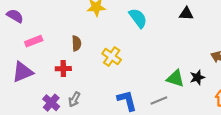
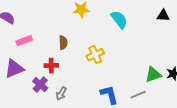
yellow cross: (112, 57) -> (95, 55), turned 30
green triangle: (175, 79) -> (153, 75), turned -36
purple cross: (51, 103) -> (40, 85), moved

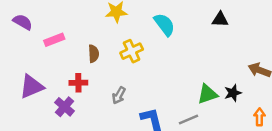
pink rectangle: (24, 41) -> (54, 40), moved
yellow cross: (95, 55) -> (132, 51), moved
gray arrow: (61, 94) -> (119, 95), moved

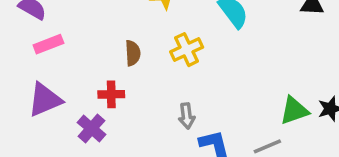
pink rectangle: (54, 40) -> (48, 44), moved
gray arrow: (119, 95) -> (187, 116), moved, turned -36

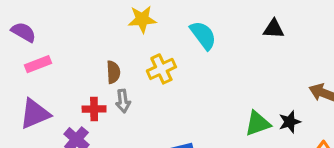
gray arrow: (187, 116) -> (123, 101), moved

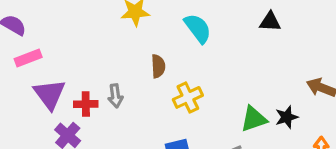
yellow cross: (161, 69) -> (188, 97), moved
brown semicircle: (113, 72) -> (158, 66), moved
purple triangle: (35, 114) -> (50, 94), moved, turned -44

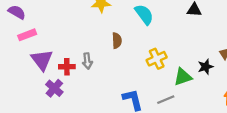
yellow cross: (188, 97) -> (157, 59), moved
black star: (287, 117) -> (205, 67), moved

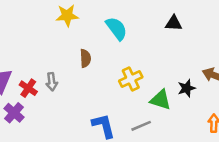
red cross: (67, 67) -> (28, 88), turned 35
green triangle: (183, 77) -> (161, 100), turned 36

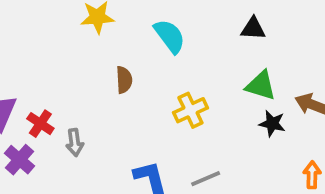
gray arrow: (52, 82) -> (75, 143), moved
black star: (187, 88) -> (272, 124), turned 30
green triangle: (161, 100) -> (261, 86), moved

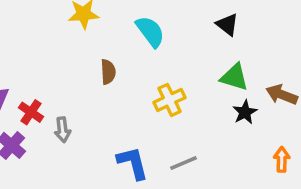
black triangle: (253, 29) -> (227, 25), turned 35
black star: (272, 124) -> (245, 112), turned 30

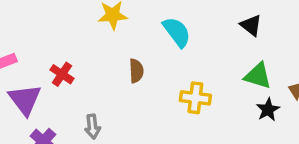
yellow cross: (169, 100) -> (195, 98), turned 32
red cross: (31, 112) -> (62, 74), moved

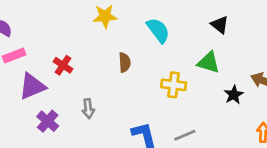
green triangle: (258, 76) -> (209, 62), moved
purple triangle: (25, 100) -> (32, 86), turned 44

